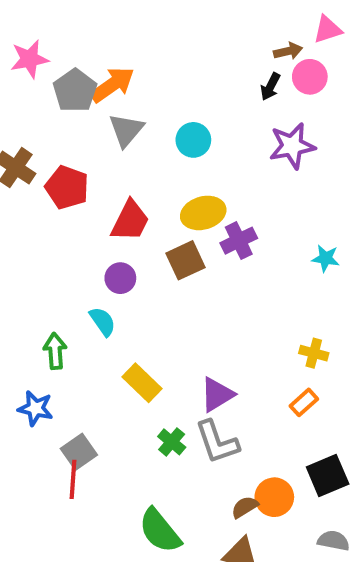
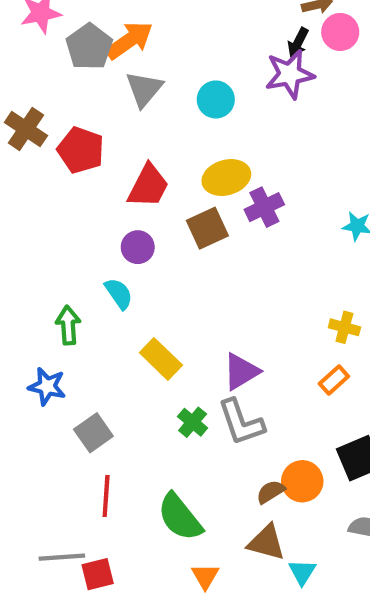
purple star: (292, 146) -> (290, 74), moved
red line: (73, 479) -> (106, 496), moved

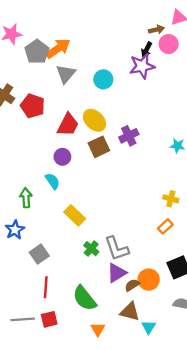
yellow ellipse: (226, 178) -> (94, 120), moved, turned 60
purple triangle: (241, 372) -> (117, 273), moved
blue star: (47, 386) -> (15, 230), turned 30
red square: (98, 574) -> (49, 319), moved

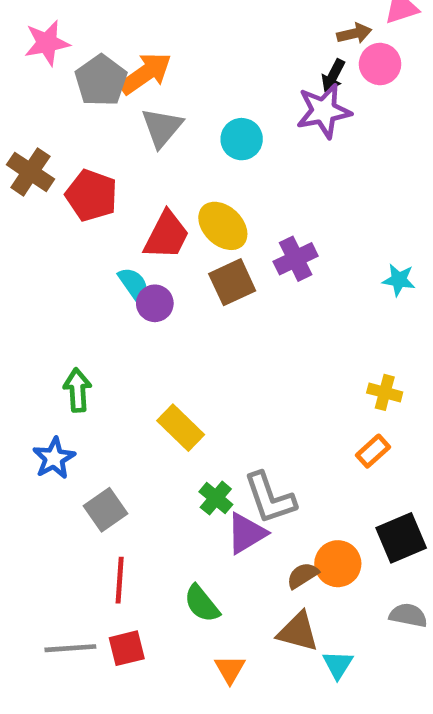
cyan semicircle: (52, 181) -> (134, 285), moved
purple triangle: (117, 273) -> (246, 533), moved
green semicircle: (85, 298) -> (202, 604), size x0.7

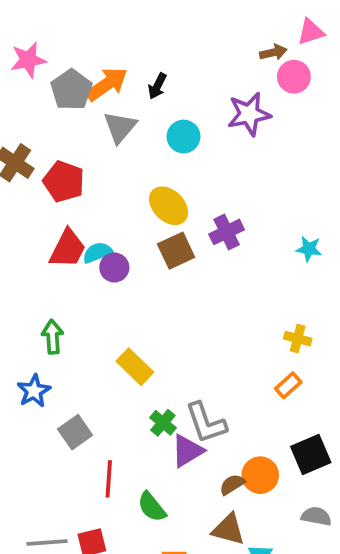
black arrow: (333, 76) -> (157, 86), moved
red trapezoid: (167, 235) -> (68, 249), moved
cyan semicircle: (134, 285) -> (97, 253), turned -76
red line: (120, 580) -> (109, 479), moved

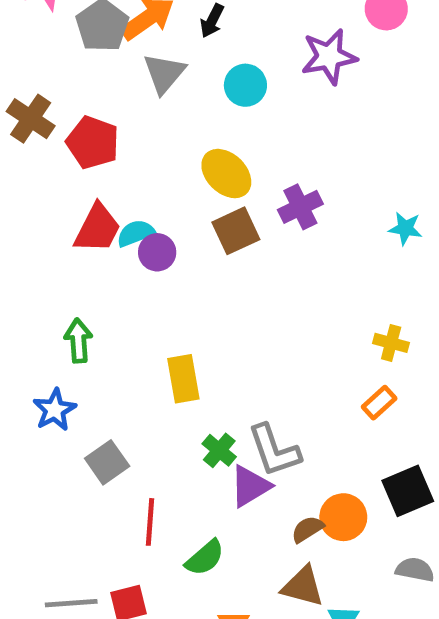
yellow rectangle: (135, 367) -> (183, 379), turned 36
green semicircle: (152, 507) -> (205, 558), turned -92

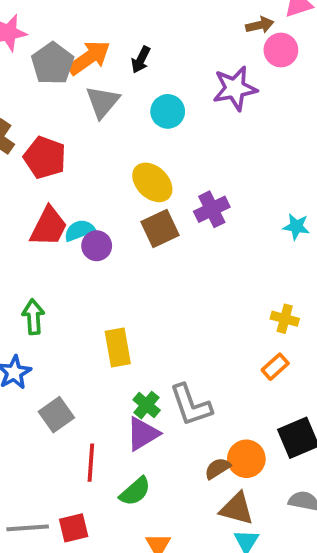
purple triangle: (250, 486) -> (143, 434), moved
brown triangle: (303, 586) -> (237, 509), moved

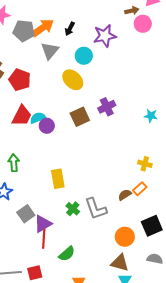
gray pentagon: (53, 63) -> (24, 31), turned -30
purple star: (235, 88) -> (105, 36), moved
yellow ellipse: (152, 182) -> (73, 80), moved
purple triangle: (143, 434) -> (43, 224), moved
brown semicircle: (218, 468) -> (125, 195), moved

